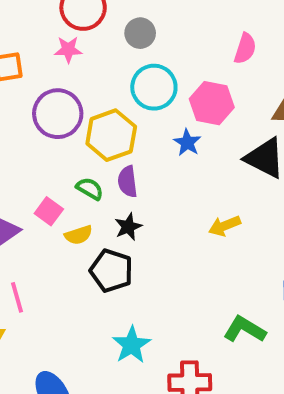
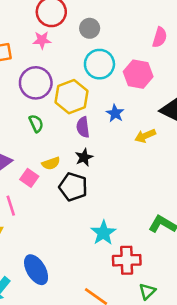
blue star: (187, 143) -> (115, 113), moved
green semicircle: (90, 189) -> (36, 123), moved, turned 36
pink square: (49, 211) -> (29, 178), moved
yellow arrow: (225, 226) -> (145, 136), moved
cyan star: (132, 345) -> (103, 233), moved

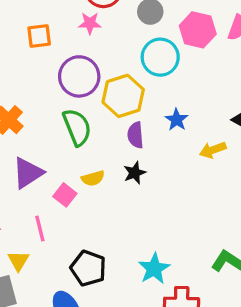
pink hexagon: (138, 74) -> (198, 30), moved
green semicircle: (36, 123) -> (77, 127), size x1.6
black pentagon: (73, 187) -> (88, 268), moved

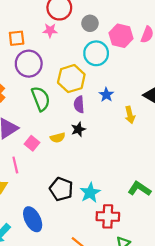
purple circle: (79, 76) -> (29, 64), moved
yellow arrow: (213, 150) -> (130, 115), turned -84
yellow semicircle: (93, 178) -> (58, 138), moved
black pentagon: (88, 268) -> (61, 189), moved

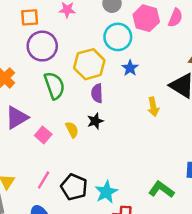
blue star: (106, 95) -> (130, 68), moved
yellow semicircle: (58, 138) -> (72, 130), turned -104
pink line: (15, 165) -> (44, 180), moved, turned 42

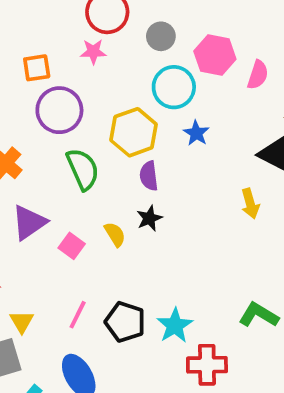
pink semicircle: (175, 18) -> (258, 75), moved
yellow arrow: (153, 107) -> (250, 204), moved

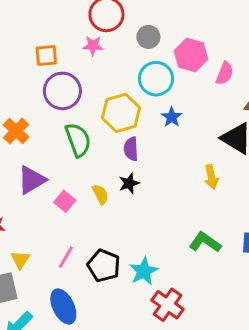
green L-shape: (259, 315) -> (205, 242), moved
red cross: (207, 365) -> (168, 305), turned 32

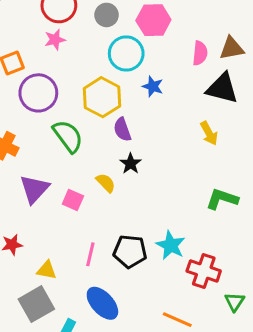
pink semicircle: (225, 73) -> (200, 53), moved
yellow triangle: (20, 260) -> (47, 270), turned -36

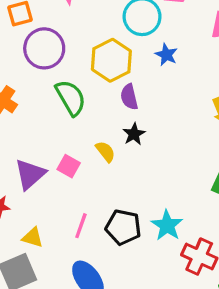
purple triangle: (34, 189) -> (30, 174), moved

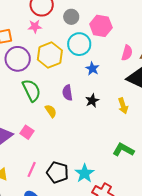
yellow hexagon: (111, 60) -> (50, 55), moved
black star: (134, 134) -> (92, 101), moved
yellow semicircle: (105, 152) -> (51, 111), moved

